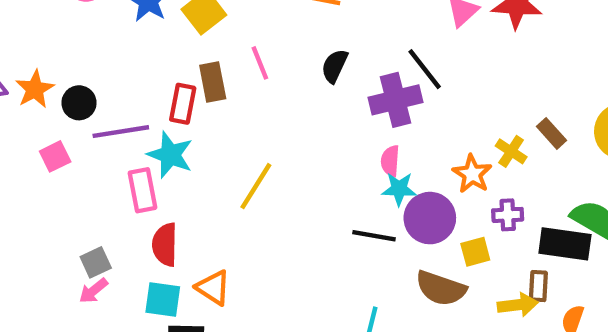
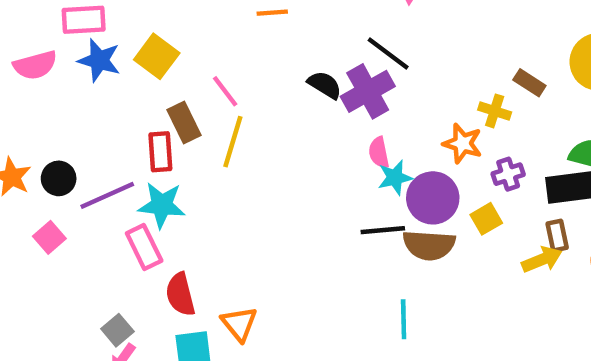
black semicircle: (335, 66) -> (325, 85), moved, turned 112
yellow line: (256, 186) -> (233, 142), moved
orange triangle: (213, 288) -> (239, 324), turned 33
brown semicircle: (441, 288) -> (429, 245), moved

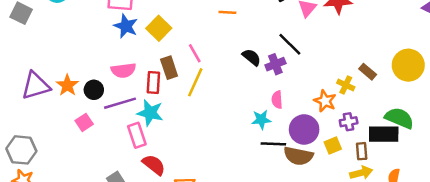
pink semicircle: (35, 65) -> (123, 70), moved
purple cross: (368, 91) -> (275, 64), size x0.7
cyan star: (395, 178) -> (261, 119), moved
brown rectangle: (557, 236) -> (362, 151), moved
red semicircle: (180, 294) -> (154, 165), turned 135

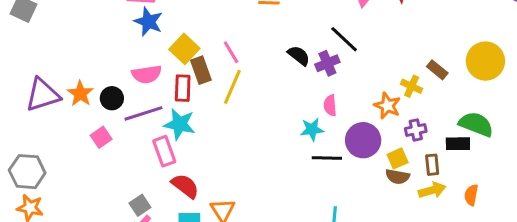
yellow square: (159, 28) -> (184, 49), moved
black rectangle: (384, 134) -> (458, 144), size x0.7
brown semicircle: (298, 156) -> (398, 177), moved, size x0.7

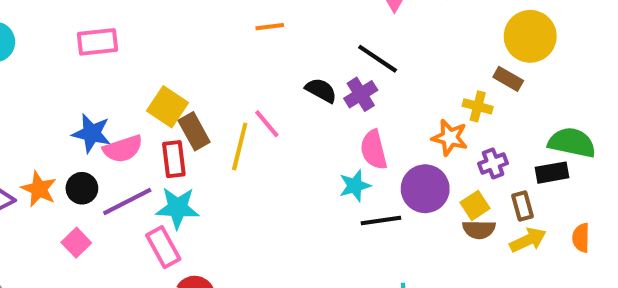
blue star: (148, 22) -> (92, 133), moved
pink line: (231, 52) -> (267, 124), moved
yellow circle: (485, 61) -> (530, 36), moved
pink semicircle: (330, 105) -> (374, 150), size x1.4

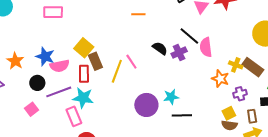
brown rectangle: (508, 79) -> (253, 67), moved, size x1.5
pink semicircle: (374, 150) -> (206, 47), moved
orange star: (39, 189) -> (15, 61), moved
purple circle: (425, 189) -> (146, 105), moved

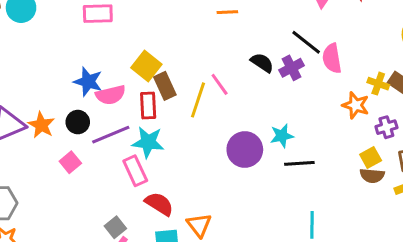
orange star: (15, 61) -> (41, 125), moved

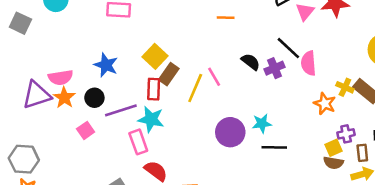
brown rectangle: (165, 86) -> (169, 74), turned 55
pink semicircle: (111, 95) -> (61, 77), moved
purple cross: (386, 127) -> (346, 134), moved

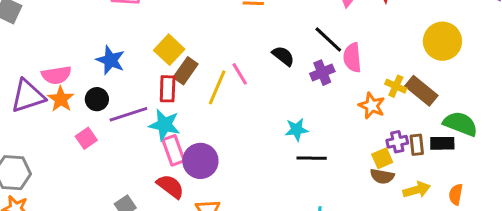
purple cross: (275, 68) -> (322, 73), moved
purple circle: (230, 132) -> (200, 161), moved
pink rectangle: (138, 142) -> (173, 150), moved
brown rectangle: (362, 153) -> (417, 145), moved

